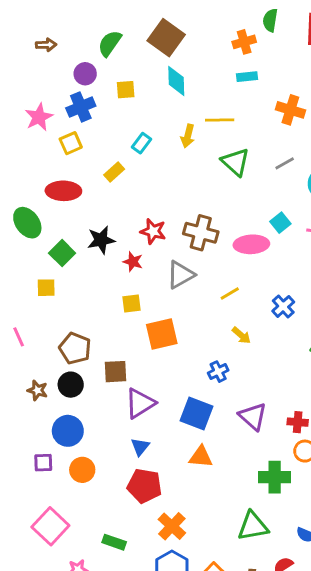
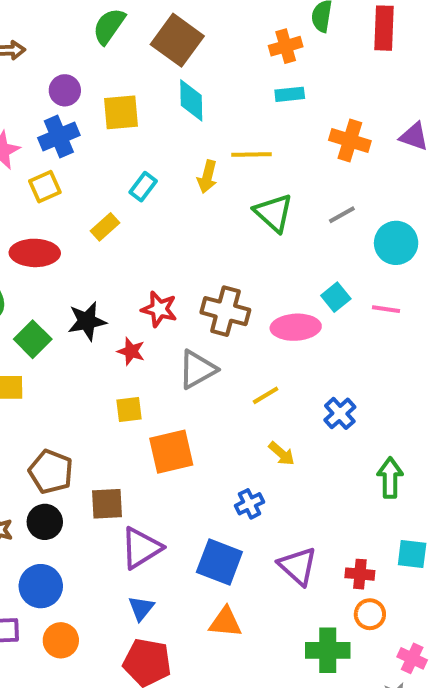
green semicircle: (110, 43) -> (109, 26), moved
yellow square: (126, 90) -> (121, 112), size x1.4

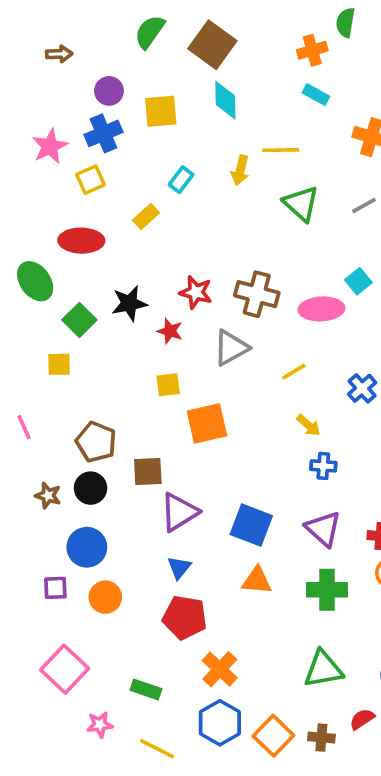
cyan rectangle: (290, 94) -> (316, 95), turned 35
blue cross: (250, 504) -> (323, 466), moved, turned 30
green cross: (328, 650) -> (327, 590), moved

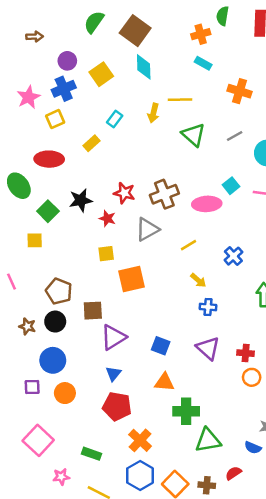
yellow square: (161, 111) -> (101, 74), turned -30
brown cross: (257, 294) -> (164, 194), turned -36
blue square: (251, 525) -> (161, 346), size x0.7
green cross: (327, 590) -> (186, 411), moved

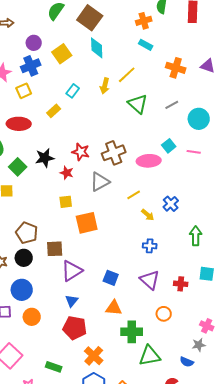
yellow line: (180, 100) -> (127, 75), turned -42
yellow arrow: (198, 280) -> (148, 215), moved
orange circle: (252, 377) -> (164, 314), moved

